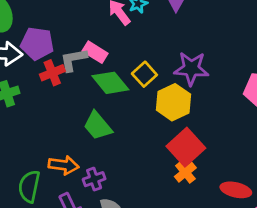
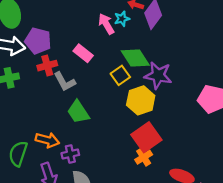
gray L-shape: (73, 60) -> (65, 82), moved, turned -115
green diamond: (110, 83) -> (135, 58), moved

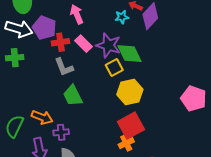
pink arrow: (106, 24) -> (77, 14), moved
red cross: (47, 66) -> (60, 42), moved
purple star: (158, 75) -> (108, 45), moved

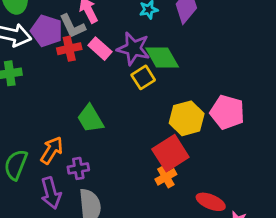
gray L-shape: (64, 67) -> (72, 26), moved
yellow hexagon: (130, 92) -> (187, 118), moved
pink pentagon: (194, 99) -> (227, 112), moved
orange arrow: (42, 117) -> (52, 150), turned -75

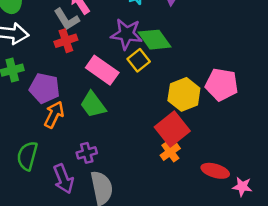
purple pentagon: (47, 31) -> (44, 88), moved
pink rectangle: (100, 49) -> (102, 70), moved, size x1.4
orange arrow: (52, 150) -> (54, 115), moved

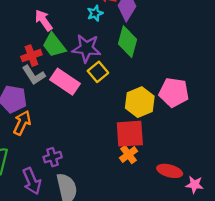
gray L-shape: (67, 19) -> (34, 75), moved
green diamond: (155, 40) -> (128, 42), moved, turned 52
green trapezoid: (93, 105) -> (54, 45), moved
red square: (172, 129) -> (130, 134), turned 36

